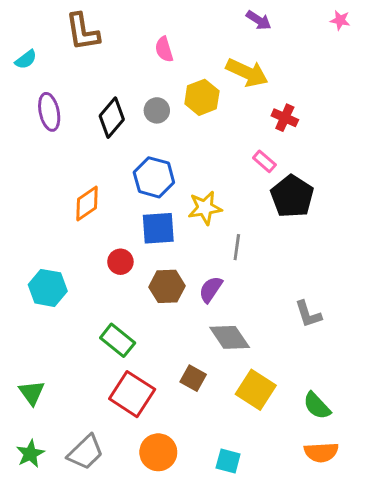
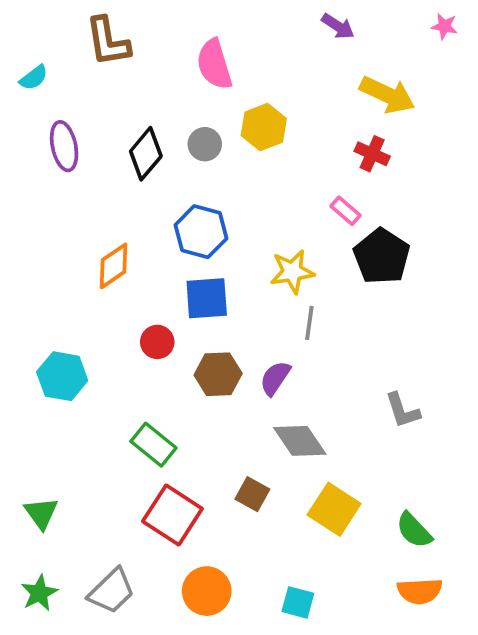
pink semicircle: (164, 49) -> (214, 64), size x1.5
yellow arrow: (247, 73) -> (387, 95), moved
yellow star: (205, 208) -> (292, 272), moved

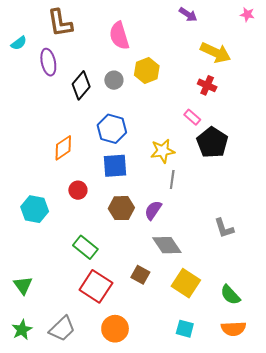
purple ellipse: (64, 146) -> (48, 62), moved
red circle: (157, 342) -> (78, 190), moved
cyan square: (298, 602) -> (185, 329), moved

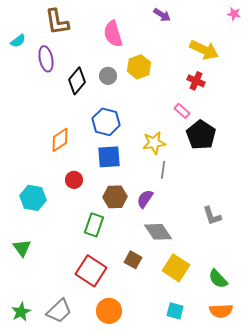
purple arrow: (188, 14) -> (162, 15), moved
green rectangle: (85, 247) -> (94, 225), moved, turned 70
green triangle: (23, 285) -> (22, 248), moved

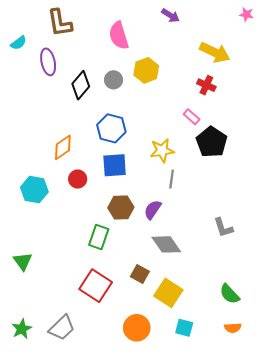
red circle: (74, 180) -> (78, 179), moved
cyan hexagon: (33, 198) -> (34, 190), moved
yellow square: (176, 268) -> (168, 293), moved
orange circle: (109, 311) -> (137, 328), moved
orange semicircle: (221, 311) -> (233, 328), size x0.7

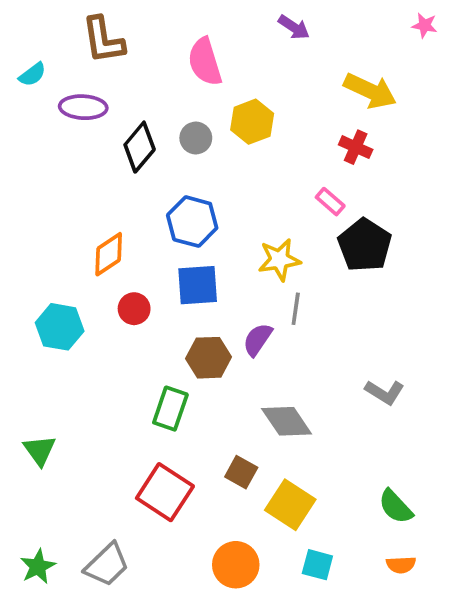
purple ellipse: (48, 62) -> (83, 107), turned -75
purple semicircle: (153, 210) -> (258, 340), moved
gray L-shape: (223, 228) -> (385, 392), turned -40

